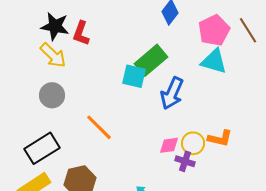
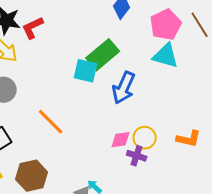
red L-shape: (81, 33) -> (33, 28), turned 45
orange L-shape: (220, 138) -> (189, 139), moved

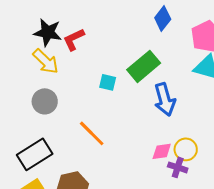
cyan square: (86, 71) -> (108, 82), moved, size x0.7
blue arrow: (124, 88) -> (165, 99), turned -40

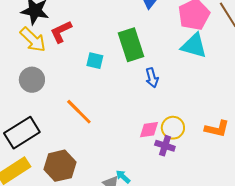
red L-shape: (74, 39) -> (61, 32), moved
green rectangle: (144, 66) -> (131, 45), turned -68
blue arrow: (165, 99) -> (152, 78), size x0.6

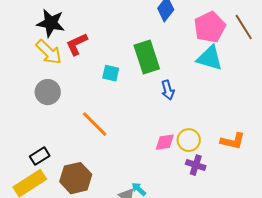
black rectangle: (22, 133) -> (40, 156), moved, size x0.6
purple cross: (165, 146) -> (196, 165), moved

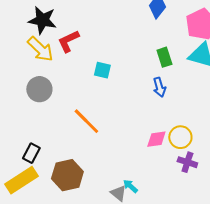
green rectangle: (147, 57) -> (164, 57), moved, size x0.6
black rectangle: (40, 156) -> (31, 153), turned -30

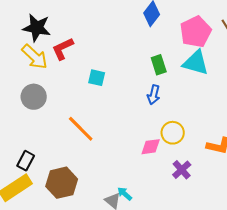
blue arrow: (159, 87) -> (154, 95), turned 30
yellow circle: (180, 137) -> (173, 133), moved
purple cross: (187, 162) -> (182, 170), turned 30

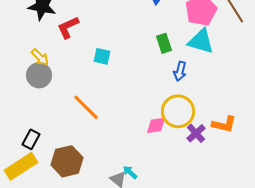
yellow arrow: (35, 57) -> (40, 57), moved, size x0.7
blue arrow: (154, 95) -> (180, 71), moved
yellow circle: (173, 133) -> (178, 111), size x1.4
purple cross: (182, 170) -> (196, 133), moved

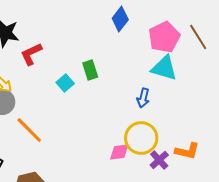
green rectangle: (164, 43) -> (90, 70), moved
cyan square: (102, 56) -> (65, 83), turned 36
orange line: (86, 107) -> (29, 130), moved

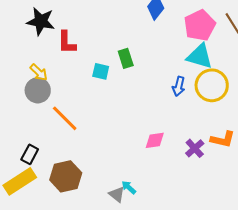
red L-shape: (31, 54) -> (67, 42), turned -65
cyan square: (65, 83) -> (101, 71), turned -36
yellow circle: (141, 138) -> (212, 85), moved

